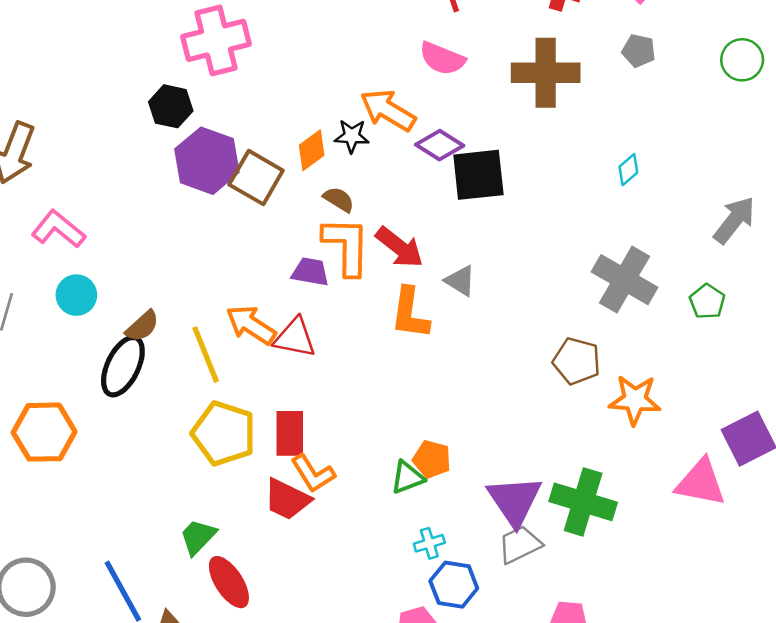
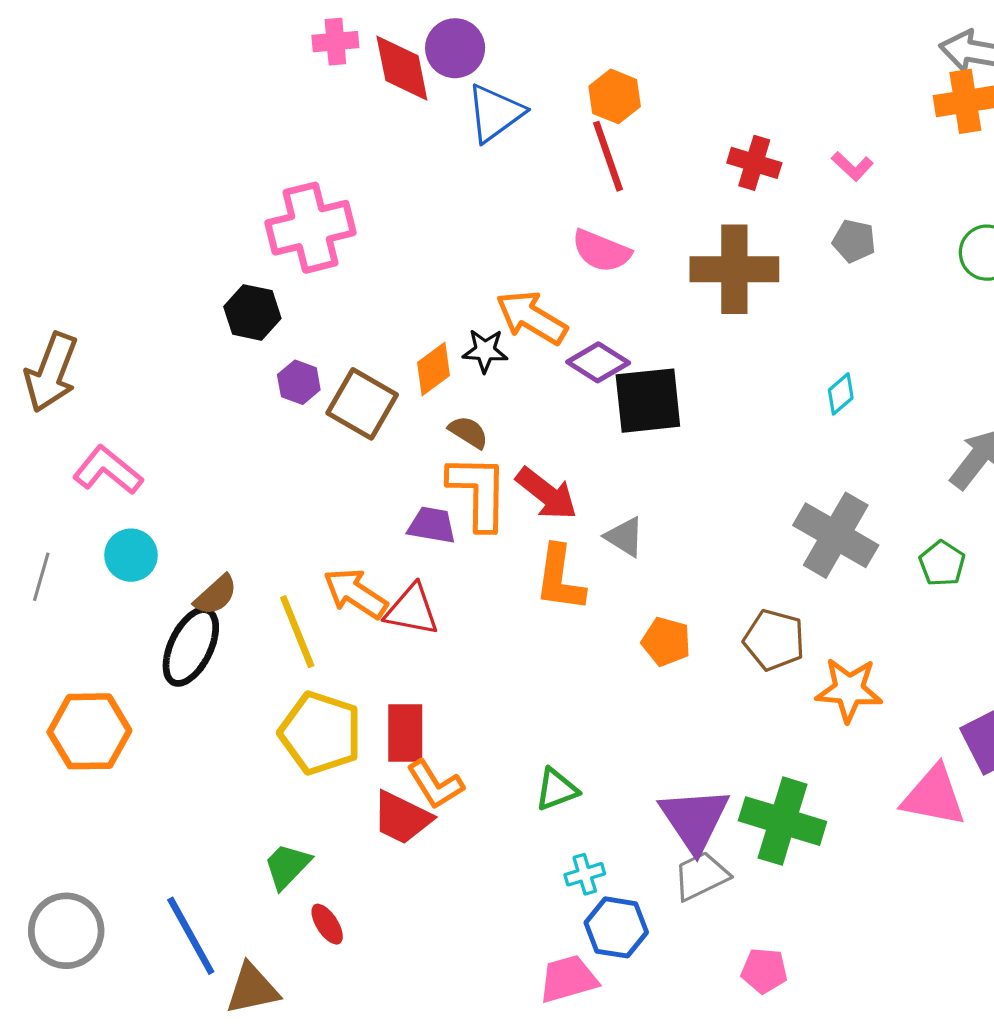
purple hexagon: (207, 161) -> (299, 382), size x0.5
orange pentagon: (432, 459) -> (666, 642), moved
red ellipse: (229, 582) -> (327, 924), size x0.6

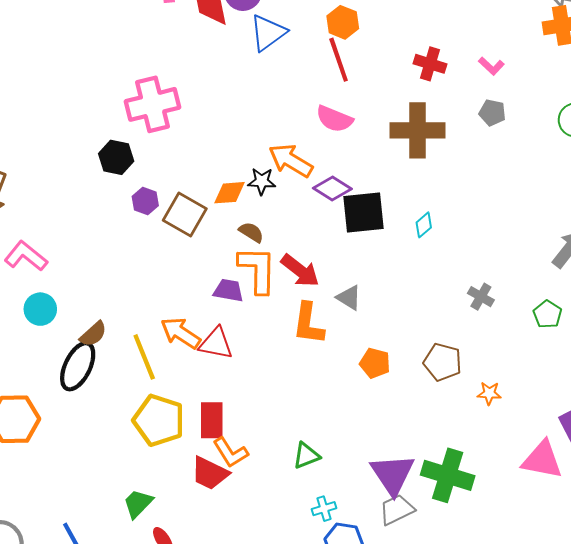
orange diamond: (433, 369) -> (229, 193), turned 32
cyan diamond: (841, 394) -> (424, 225), moved
gray cross: (836, 535) -> (481, 297), size x0.5
orange star: (849, 690) -> (489, 393), size x0.6

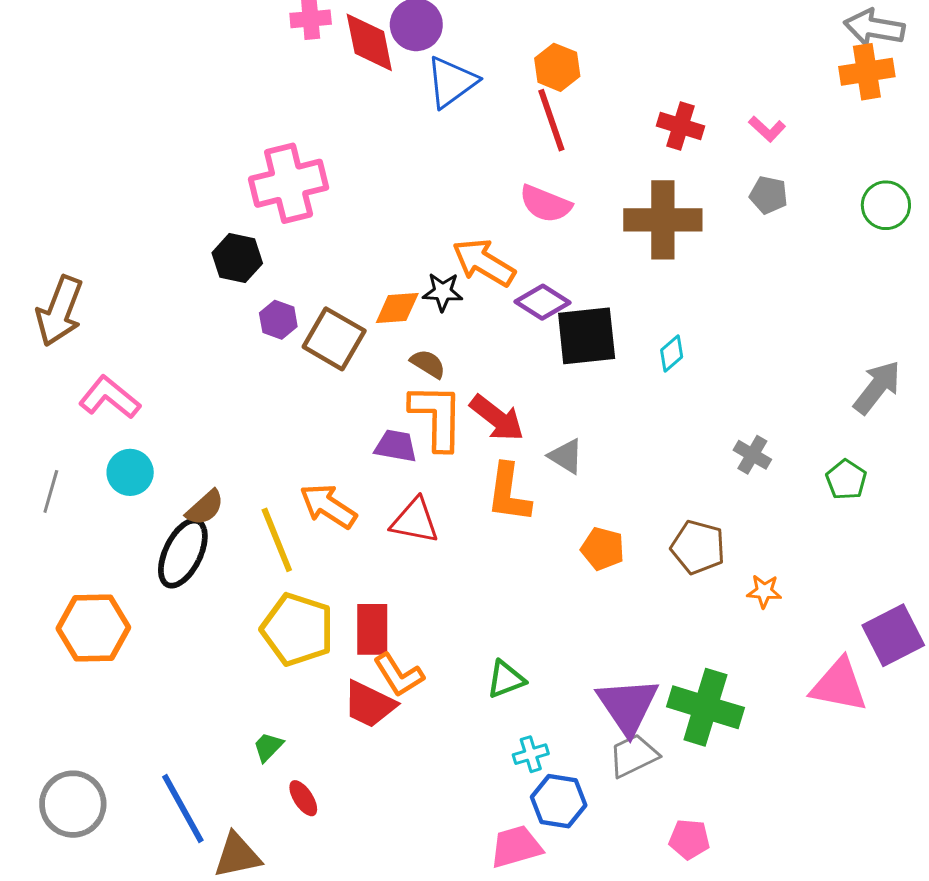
red triangle: (216, 343) -> (415, 521), moved
green trapezoid: (138, 503) -> (268, 747), size x0.7

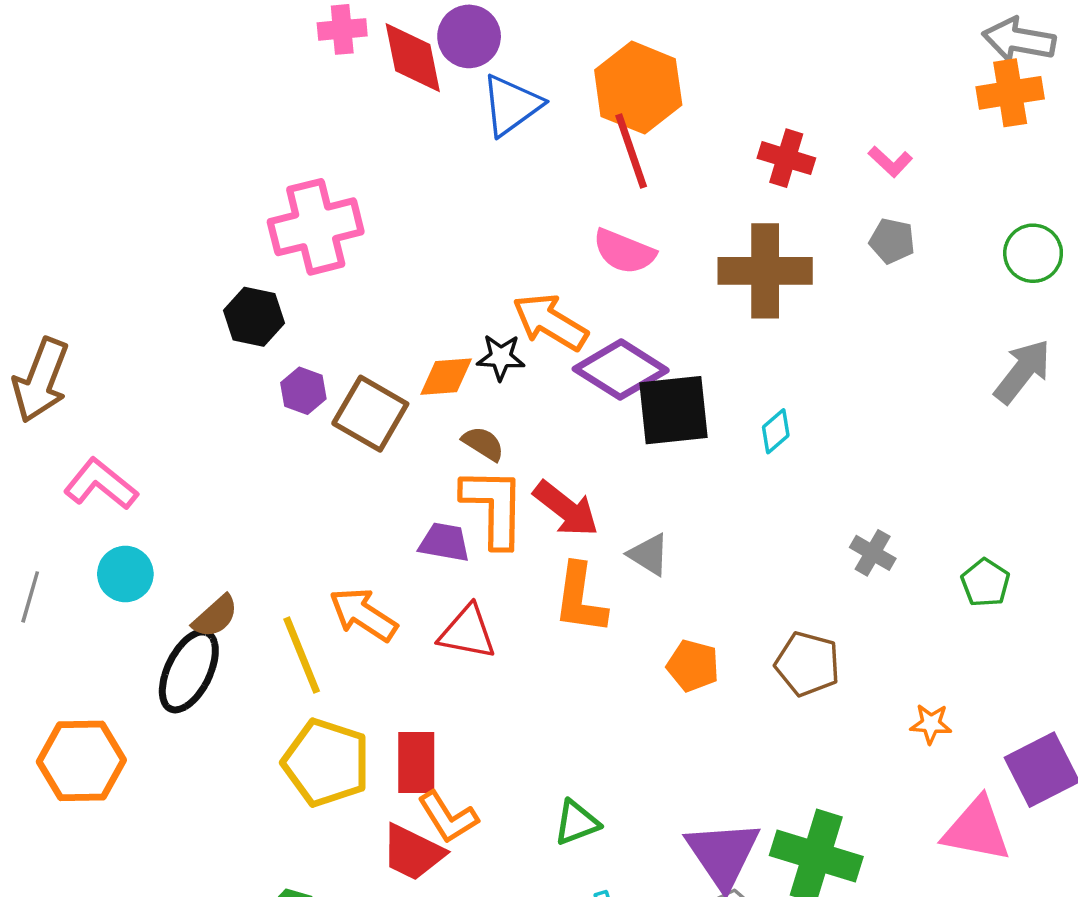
orange hexagon: (557, 67) -> (638, 88), size x1.6
purple diamond: (542, 302) -> (621, 370), size x1.4
gray arrow: (877, 387) -> (1022, 371), moved
orange star: (764, 591) -> (931, 724), moved

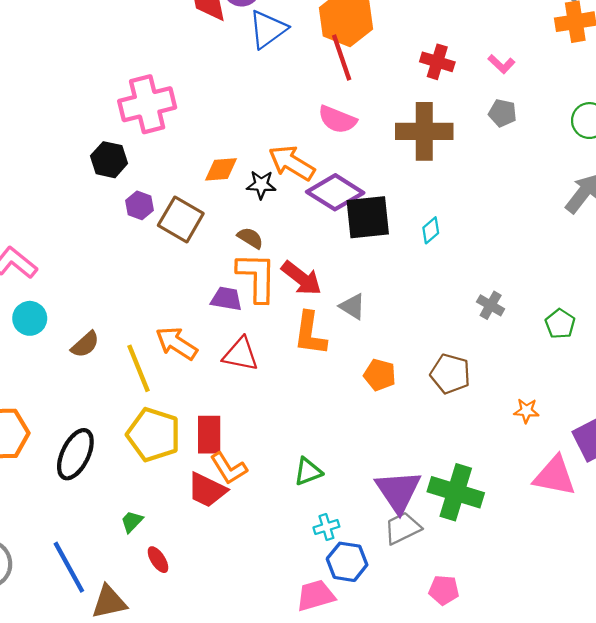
orange diamond: (446, 377) -> (221, 169), moved
black ellipse: (189, 671) -> (75, 454), moved

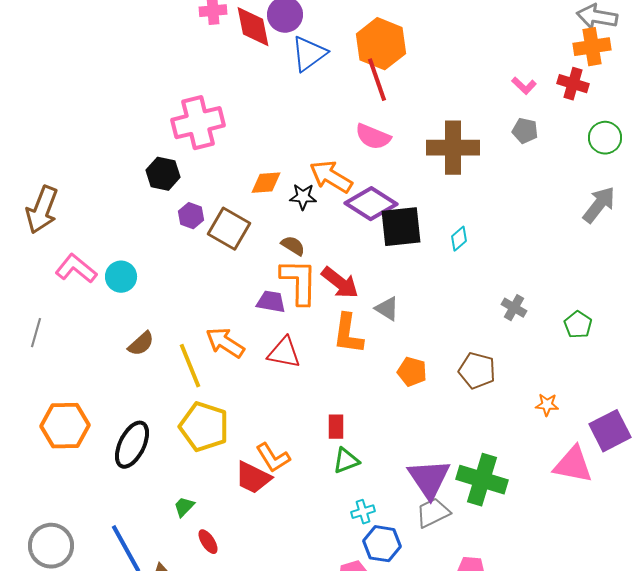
red cross: (437, 62) -> (573, 84), moved
cyan circle: (30, 318) -> (121, 277), moved
red rectangle: (209, 435) -> (336, 427), moved, size x0.7

